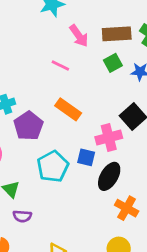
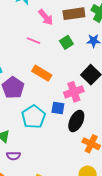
green square: (113, 63) -> (66, 42), moved

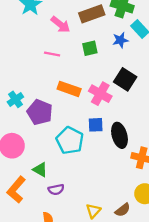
green square: (66, 42) -> (90, 48), turned 32
pink cross: (74, 92) -> (100, 94), moved, turned -30
black ellipse: (76, 121) -> (119, 135), turned -30

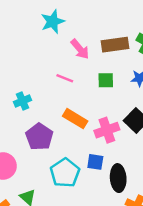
pink cross: (100, 94) -> (107, 130), turned 30
cyan cross: (15, 99) -> (22, 101), moved

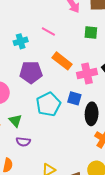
pink line: (65, 78) -> (48, 31), moved
purple pentagon: (39, 137) -> (31, 72), turned 30

